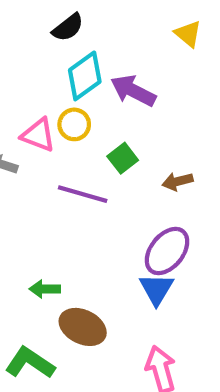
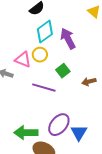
purple arrow: (133, 91) -> (68, 39), turned 35
purple ellipse: (167, 251) -> (59, 125), moved
green arrow: (45, 289) -> (26, 133), size x1.6

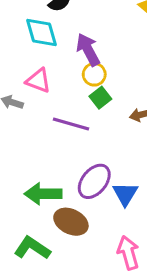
cyan diamond: (45, 32) -> (42, 33), moved, turned -70
purple arrow: (68, 39) -> (88, 50), moved
yellow circle: (40, 55) -> (94, 74), moved

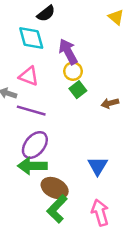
purple line: (71, 124) -> (31, 111), moved
purple ellipse: (94, 181) -> (35, 145), moved
green L-shape: (32, 248) -> (57, 209), moved, turned -80

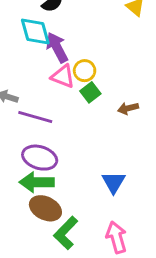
purple arrow: (68, 52) -> (57, 47), moved
pink triangle: (29, 76) -> (63, 76), moved
purple ellipse: (35, 145) -> (40, 158), turned 68
brown ellipse: (55, 188) -> (45, 208), moved

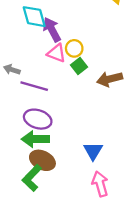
brown arrow: (128, 108) -> (110, 79), size x1.5
blue triangle: (114, 182) -> (93, 151), moved
green L-shape: (66, 233) -> (32, 178), moved

